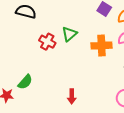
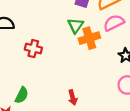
green triangle: (69, 34) -> (76, 25), moved

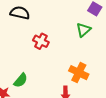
orange cross: (89, 38) -> (79, 73), moved, turned 30

